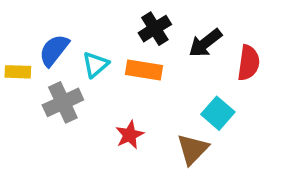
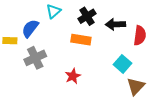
black arrow: (205, 43) -> (115, 24), turned 36
cyan triangle: (95, 65) -> (54, 11), moved
brown triangle: (193, 149) -> (136, 86), moved

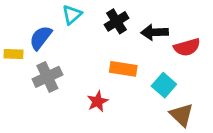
red semicircle: (140, 36) -> (187, 47), turned 66
orange rectangle: (81, 40) -> (123, 69), moved
brown triangle: (136, 86) -> (182, 115), turned -30

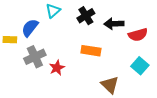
cyan square: (164, 85) -> (140, 66), moved
red star: (98, 101) -> (57, 68), moved
brown triangle: (182, 115) -> (110, 85), moved

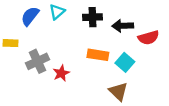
black cross: (86, 16) -> (92, 17), turned 30
blue semicircle: (30, 28) -> (30, 16), moved
cyan square: (140, 66) -> (125, 62), moved

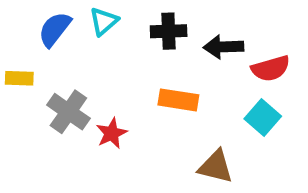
gray cross: (38, 61) -> (68, 112), turned -30
cyan square: (125, 62) -> (263, 118), moved
brown triangle: (118, 92) -> (216, 167), turned -30

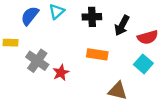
black arrow: (224, 47) -> (122, 25), turned -60

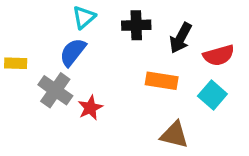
blue semicircle: (30, 16) -> (73, 52), moved
orange rectangle: (97, 54) -> (162, 81), moved

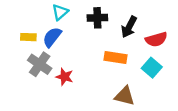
yellow rectangle: (16, 63) -> (28, 37), moved
red star: (90, 108) -> (65, 77), turned -30

